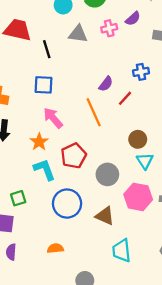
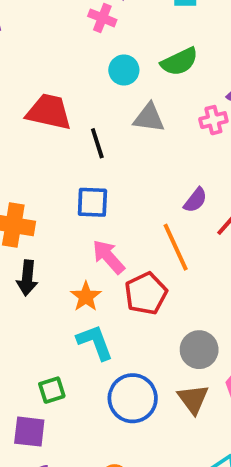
pink cross: (109, 28) -> (213, 120), moved
red pentagon: (74, 156) -> (146, 293), moved
brown triangle: (105, 216) -> (193, 399), moved, turned 30

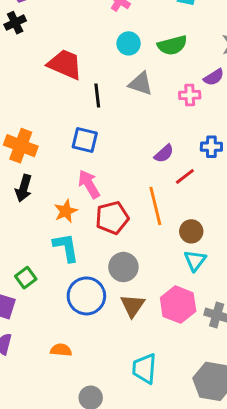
orange line: (176, 247) -> (155, 206), moved
gray circle: (199, 350) -> (123, 267), moved
green square: (52, 390) -> (26, 278), turned -30

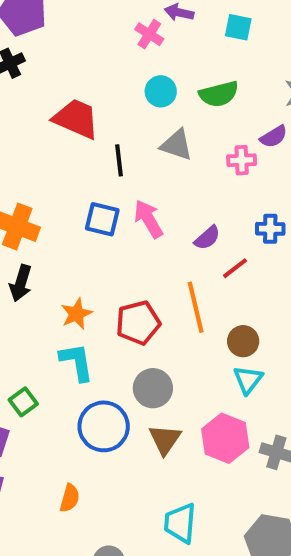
pink arrow: (89, 184) -> (148, 219), moved
orange semicircle: (61, 350) -> (70, 498), turned 100

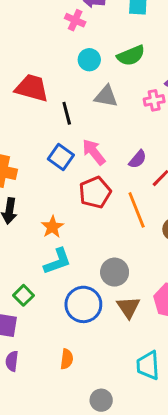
blue square: (102, 219) -> (61, 157), turned 30
red pentagon: (138, 323) -> (95, 192), moved
cyan L-shape: (77, 362) -> (57, 261), turned 88

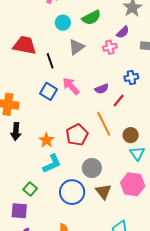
gray triangle: (106, 96) -> (76, 47), turned -42
purple semicircle: (138, 159) -> (102, 89), turned 32
red pentagon: (95, 192) -> (77, 135), moved

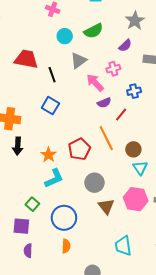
pink cross: (110, 47) -> (113, 69), moved
pink arrow: (71, 86) -> (95, 83), moved
blue circle: (72, 192) -> (64, 218), moved

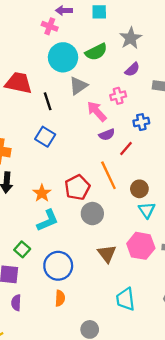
gray star: (135, 21) -> (131, 38), moved
cyan circle: (65, 36) -> (63, 57), size x1.6
gray circle: (94, 183) -> (92, 214), moved

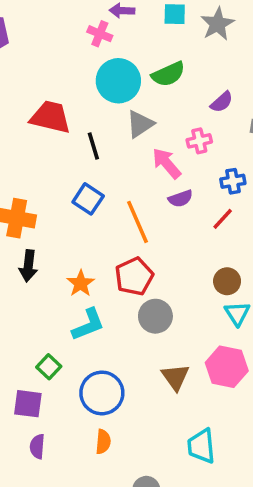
gray star: (131, 38) -> (218, 24), moved
red line: (126, 148) -> (223, 219), moved
orange line: (108, 175) -> (137, 222), moved

